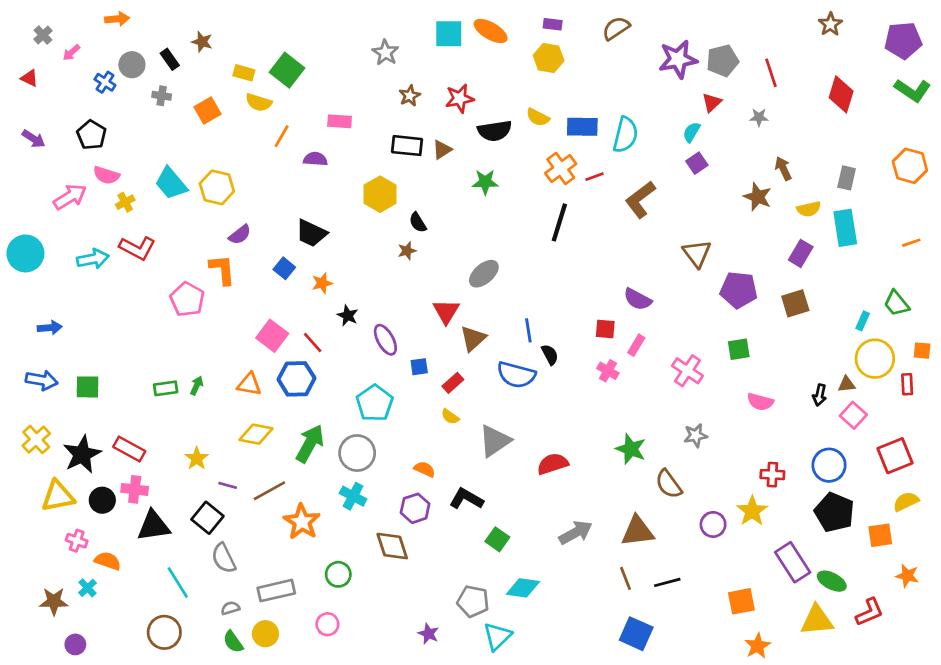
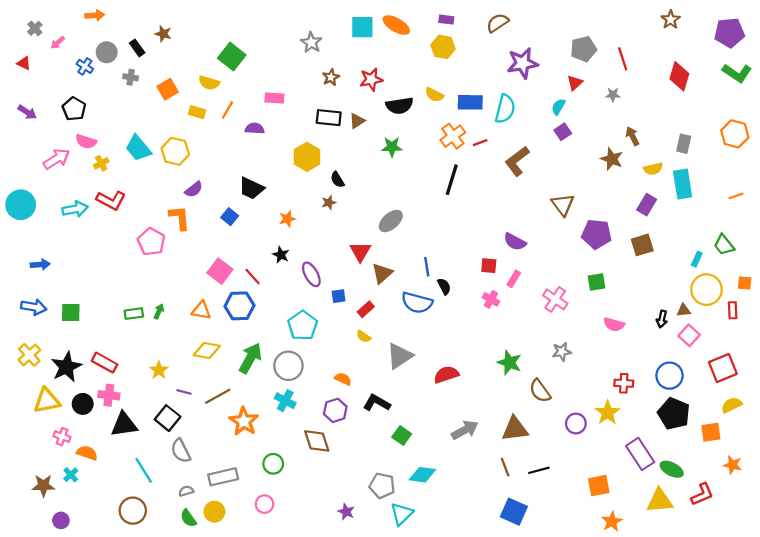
purple star: (678, 59) -> (523, 63), moved
yellow rectangle: (244, 73) -> (197, 112), moved
orange star: (322, 283) -> (287, 219), moved

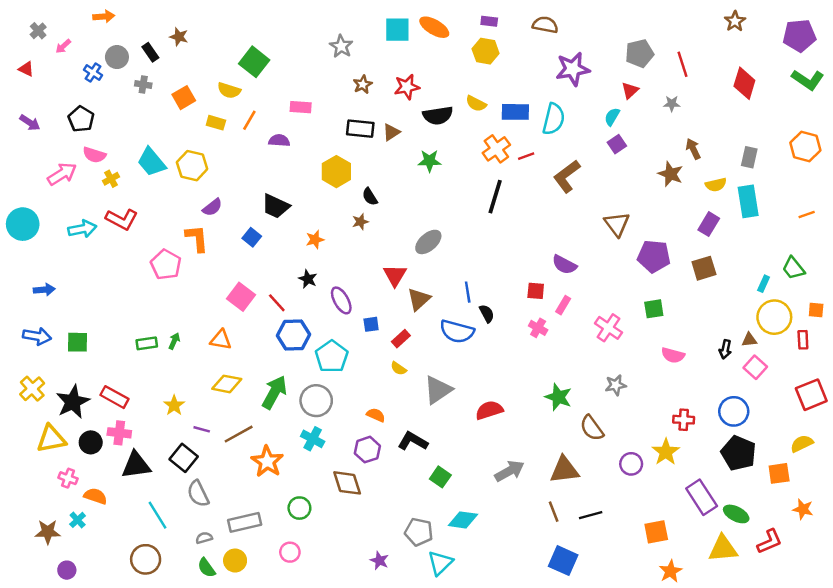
brown semicircle: (497, 23) -> (545, 25), turned 45
blue hexagon: (239, 306) -> (294, 335), moved
red square: (723, 368) -> (811, 395), moved

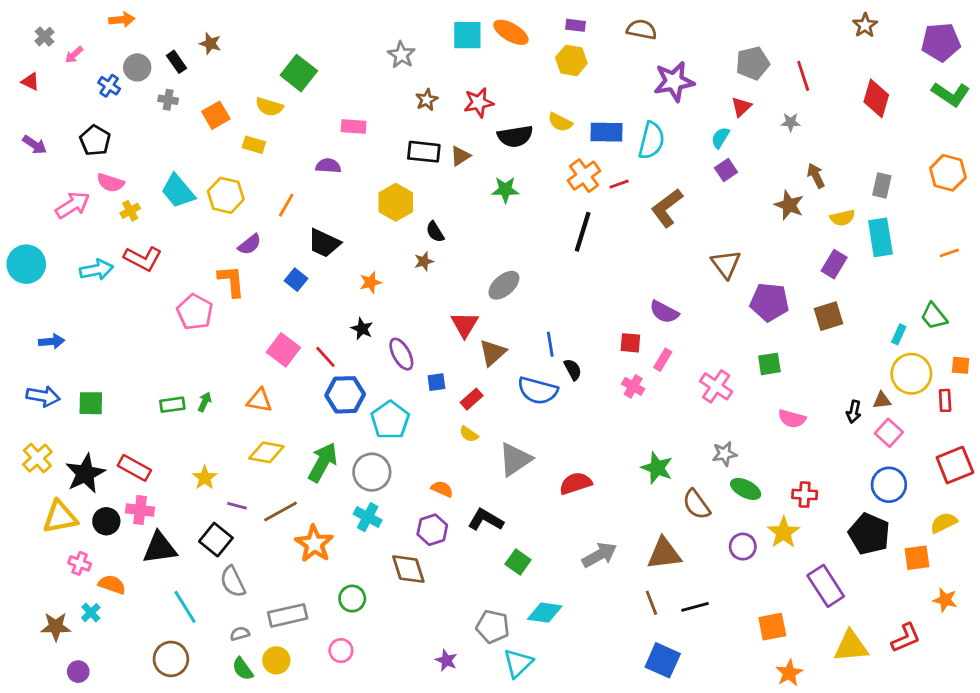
orange line: (249, 120) -> (286, 205), moved
blue circle: (734, 411) -> (889, 485), moved
green ellipse: (736, 514) -> (746, 489), moved

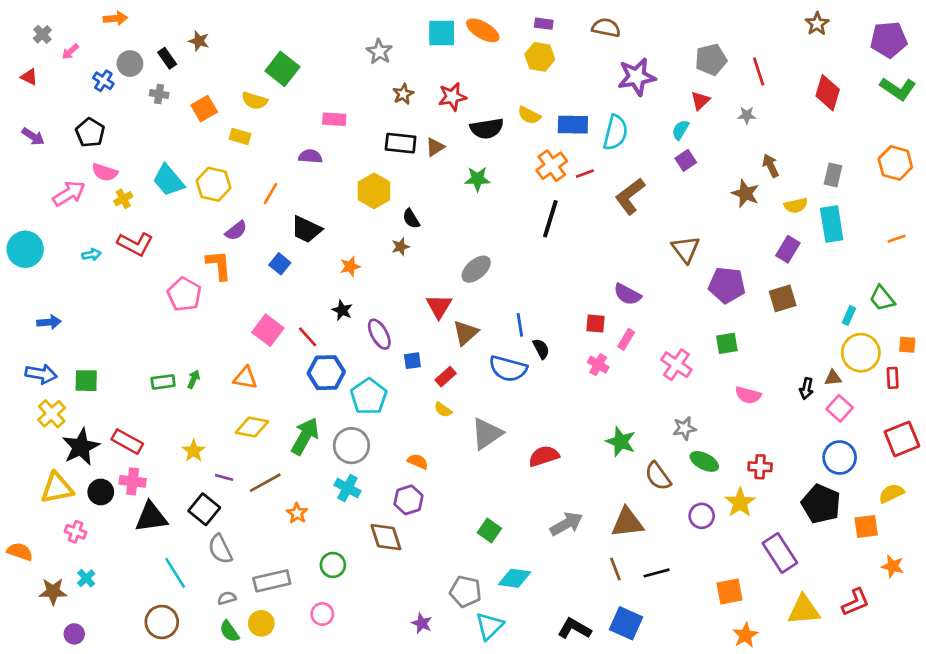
cyan arrow: (96, 270) -> (91, 255), size x0.6
yellow cross: (37, 458) -> (52, 414), moved
black L-shape: (486, 520) -> (574, 629), moved
orange star: (314, 544) -> (297, 513), size x0.6
orange semicircle: (112, 584) -> (20, 552), moved

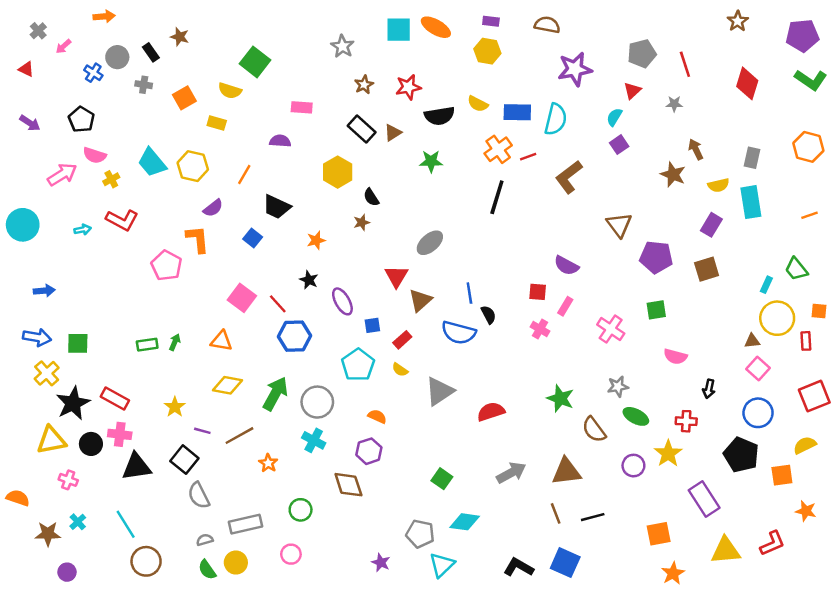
black rectangle: (401, 143) -> (362, 129), turned 36
black arrow: (806, 389) -> (709, 389), moved
cyan pentagon: (369, 396) -> (358, 365), moved
cyan line: (175, 573) -> (126, 524), moved

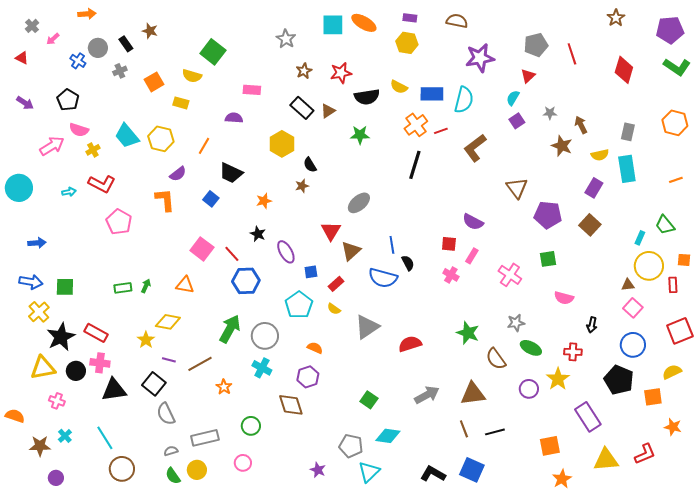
gray cross: (144, 85) -> (120, 71), turned -32
gray star: (674, 104) -> (550, 113), moved
pink pentagon: (166, 266) -> (119, 222), moved
brown square: (707, 269) -> (590, 225), turned -30
yellow diamond: (227, 385) -> (168, 322), moved

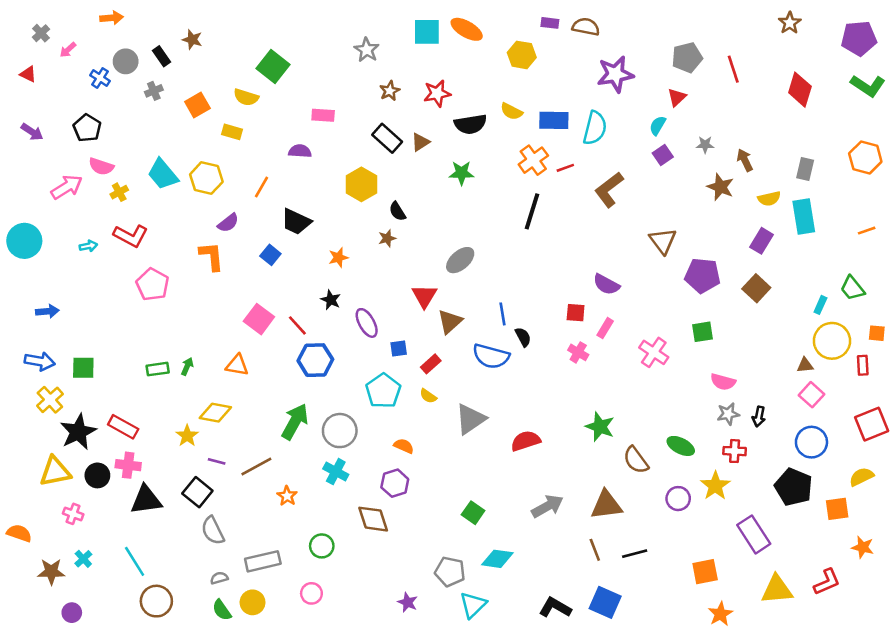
purple rectangle: (410, 18) -> (550, 23), moved
gray star: (516, 323) -> (728, 414), moved

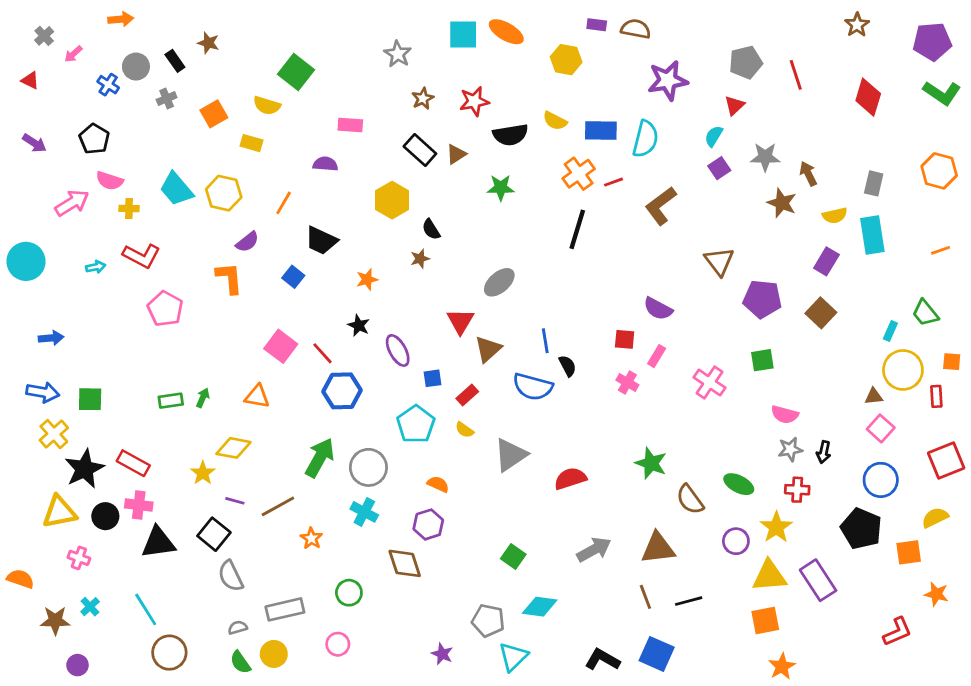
gray star: (705, 145) -> (765, 157), size x1.5
yellow cross: (119, 192) -> (129, 209), turned 30
yellow triangle: (777, 590) -> (769, 576), moved

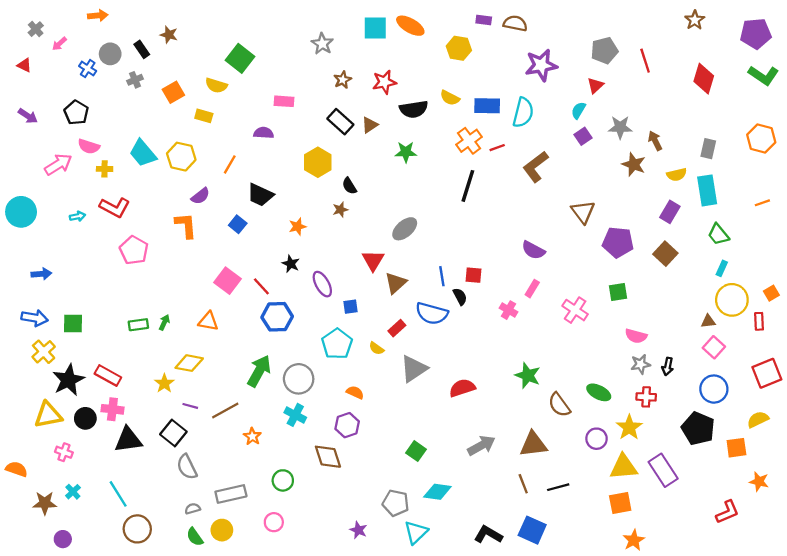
green trapezoid: (925, 313) -> (718, 234), moved
red square: (625, 339) -> (474, 275), moved
orange square: (952, 362) -> (771, 293), turned -35
red rectangle: (467, 395) -> (397, 328), moved

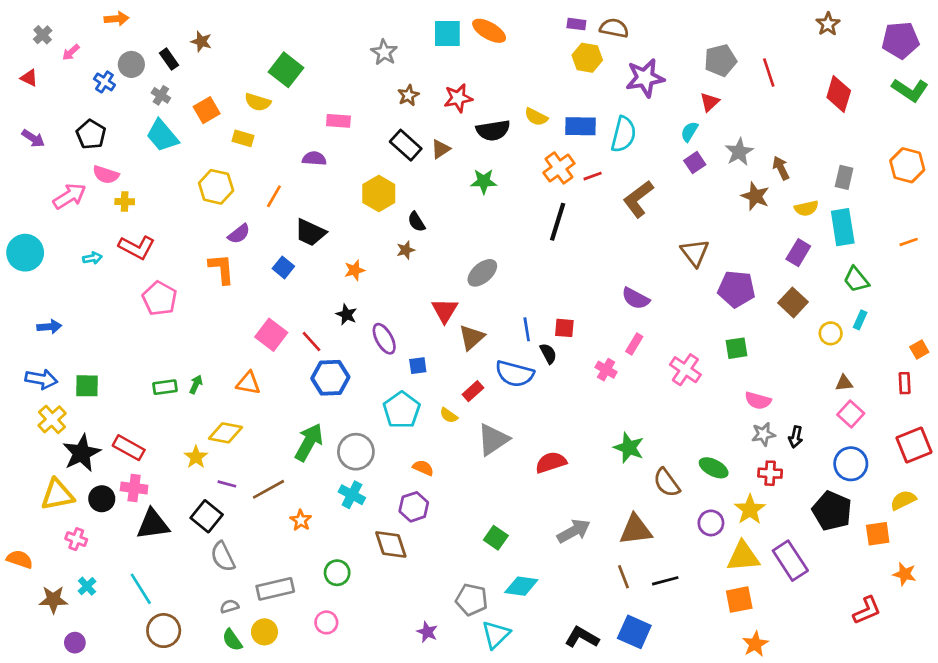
yellow hexagon: (459, 48) -> (587, 58), moved
gray cross: (135, 80) -> (161, 95), turned -35
gray star: (620, 127) -> (739, 152), turned -30
cyan trapezoid: (143, 153) -> (162, 136), moved
yellow circle: (732, 300) -> (831, 333), moved, size x0.6

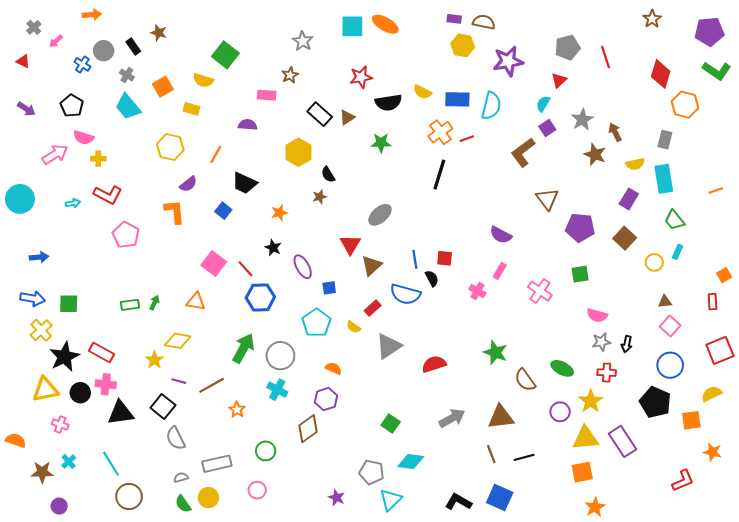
brown star: (408, 95) -> (290, 75), moved
orange hexagon: (907, 165) -> (685, 105), moved
brown L-shape: (638, 199) -> (523, 152), moved
brown diamond: (391, 544) -> (308, 429), turned 72

